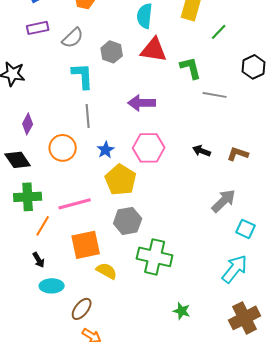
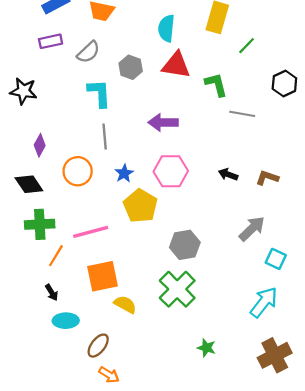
gray hexagon: (128, 221) -> (185, 245), moved
green cross: (155, 257) -> (177, 289), turned 32

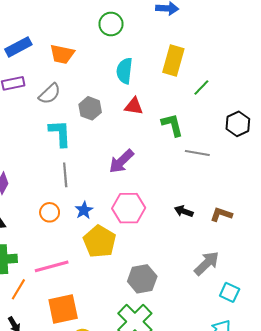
red triangle: (176, 65) -> (134, 106), size x0.7
purple arrow: (163, 122) -> (121, 161), turned -44
orange circle: (78, 171) -> (50, 212), moved, size x0.7

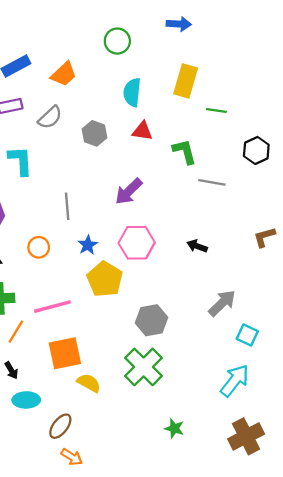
orange trapezoid: (62, 54) -> (64, 74), turned -55
green line: (201, 87) -> (216, 111), turned 54
cyan L-shape: (60, 133) -> (20, 161), moved
orange circle: (50, 212) -> (39, 247), moved
brown L-shape: (221, 214) -> (264, 237), moved, turned -35

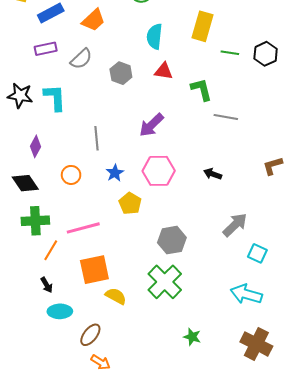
black hexagon: (256, 150) -> (266, 54), moved
yellow pentagon: (105, 279) -> (130, 203), size x0.7
cyan arrow: (235, 381) -> (246, 294), turned -112
brown cross: (246, 436) -> (256, 344), turned -36

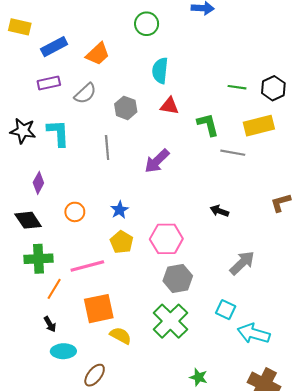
yellow rectangle: (202, 26) -> (259, 126), moved, turned 60
gray line: (97, 138) -> (107, 147), moved
pink hexagon: (159, 171) -> (166, 239), moved
yellow pentagon: (130, 203) -> (122, 242), moved
cyan square: (257, 253) -> (226, 310), moved

